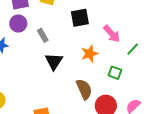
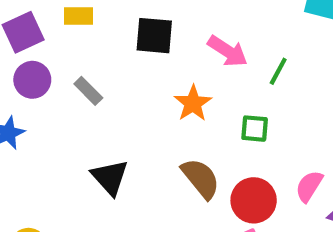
black square: (80, 18) -> (154, 36), turned 30
black triangle: (54, 61) -> (110, 177), moved

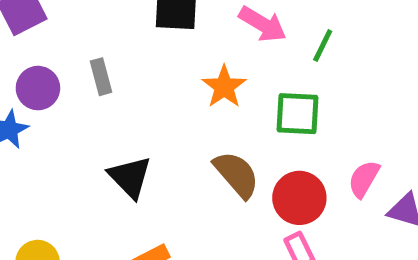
purple circle: (32, 80) -> (38, 88), moved
gray rectangle: (88, 91) -> (101, 77), turned 32
green square: (255, 129) -> (298, 114), size x1.4

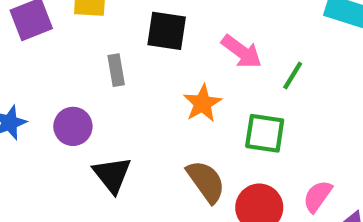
gray rectangle: (101, 77) -> (116, 70), moved
purple circle: (38, 88) -> (73, 126), moved

